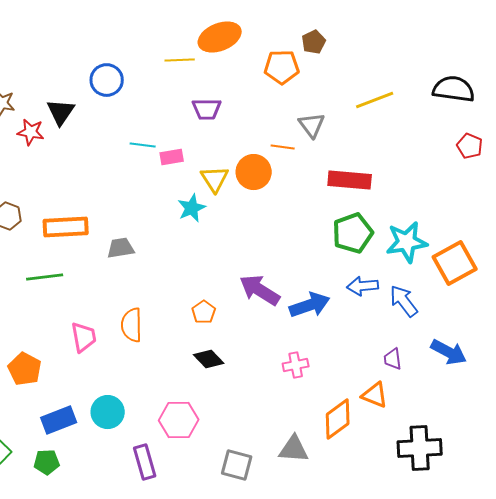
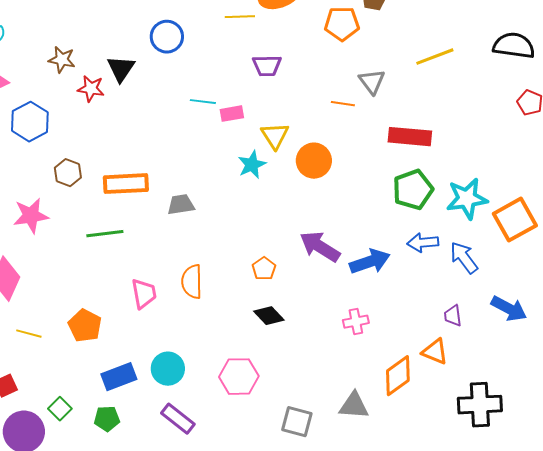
orange circle: (254, 172) -> (314, 161), moved
purple rectangle: (145, 462) -> (178, 419), moved, turned -36

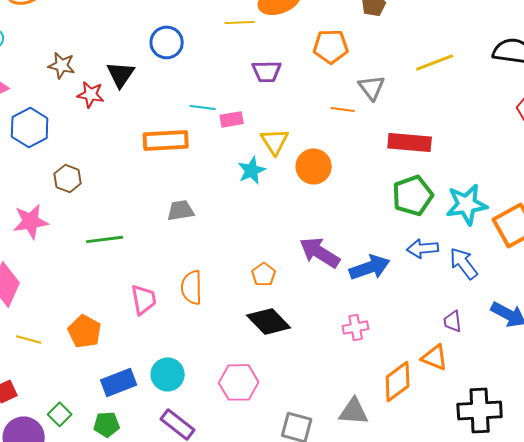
orange pentagon: (342, 24) -> (331, 46), moved
orange rectangle: (126, 184) -> (166, 140), moved
black diamond: (269, 316) -> (269, 321), size x1.4

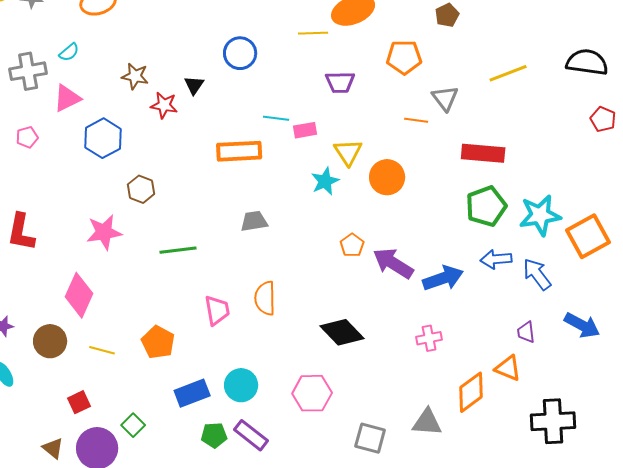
black triangle: (121, 74) -> (194, 85), size x0.7
orange pentagon: (264, 274) -> (352, 245), moved
green pentagon: (107, 424) -> (214, 435), moved

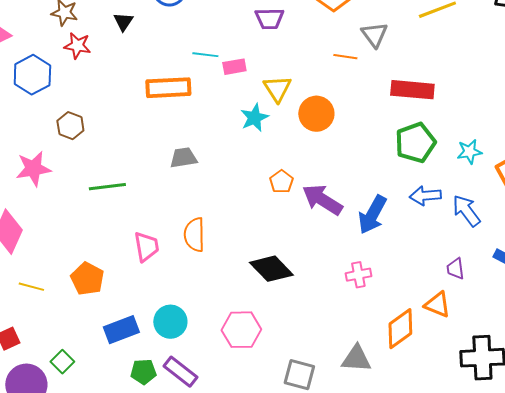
red star: (164, 105) -> (77, 46), moved
cyan star: (540, 215) -> (469, 152), size x0.6
blue arrow: (443, 278) -> (372, 215), turned 138

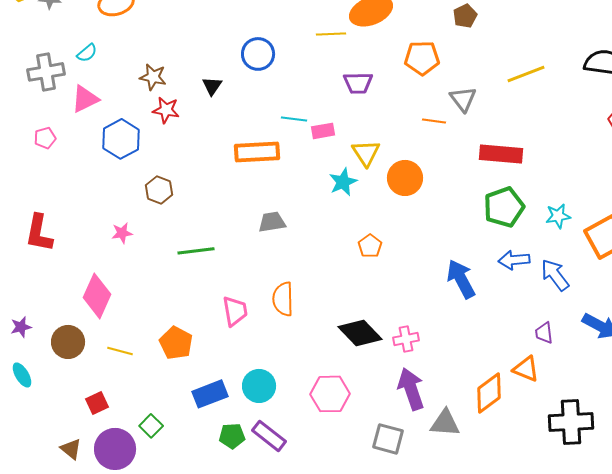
pink star: (33, 169) -> (122, 233), size x0.6
purple arrow: (322, 200) -> (411, 389), moved, turned 39
blue arrow: (372, 215) -> (461, 279), turned 123
pink cross: (358, 275) -> (406, 339), moved

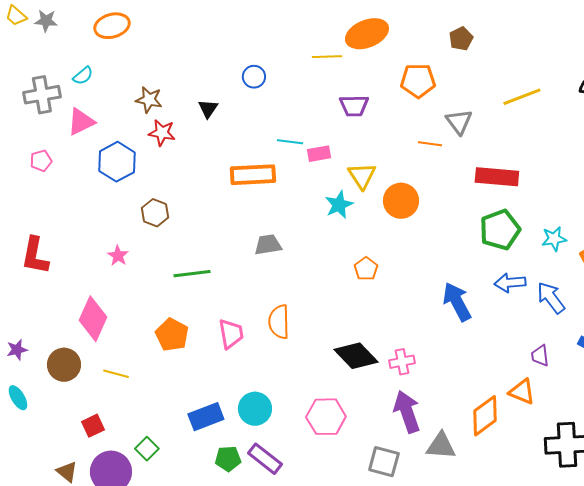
blue circle: (258, 54) -> (254, 77), size x0.7
pink star: (122, 233) -> (118, 256), turned -30
orange pentagon: (176, 343) -> (172, 335), moved

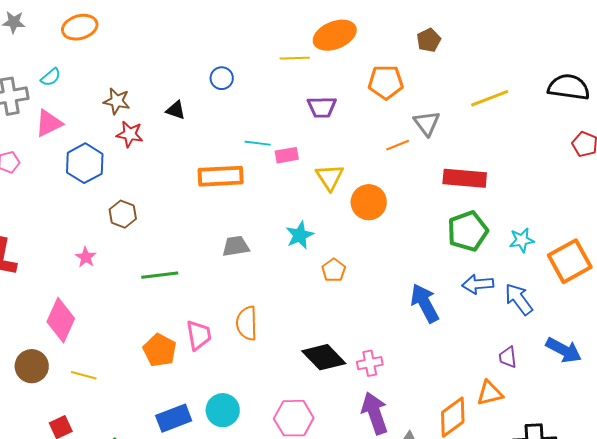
black triangle: (208, 109) -> (176, 110), turned -45
orange line: (430, 144) -> (398, 145), turned -30
cyan star: (339, 205) -> (300, 235), moved
orange pentagon: (172, 335) -> (160, 350), moved
orange triangle: (522, 392) -> (490, 393), turned -36

